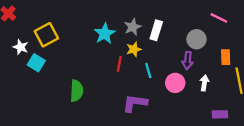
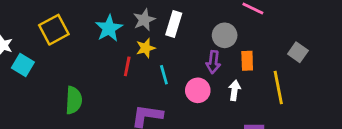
yellow square: (46, 35) -> (54, 30), moved
orange rectangle: (226, 57) -> (247, 61), moved

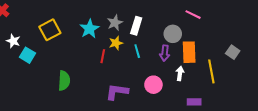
gray square: (298, 52) -> (233, 52), moved
orange rectangle: (247, 61) -> (189, 52), size x1.5
cyan line: (164, 75) -> (137, 51), moved
pink circle: (198, 90) -> (153, 85), moved

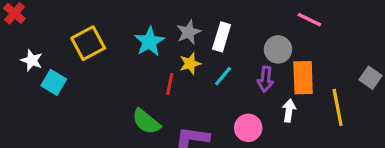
cyan line: (137, 51) -> (223, 76), turned 56
green semicircle: (64, 81) -> (146, 122), moved, turned 126

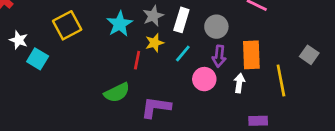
gray circle: (278, 49) -> (216, 27), moved
green semicircle: (146, 122) -> (117, 93), turned -65
pink circle: (248, 128) -> (204, 79), moved

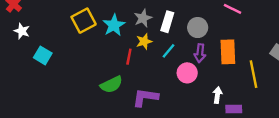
yellow square: (67, 25) -> (84, 21), moved
white star: (19, 40) -> (22, 31), moved
white arrow: (239, 83) -> (217, 95), moved

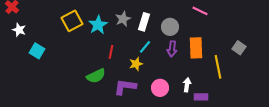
yellow star: (144, 41) -> (136, 64), moved
pink circle: (187, 73) -> (160, 88), moved

